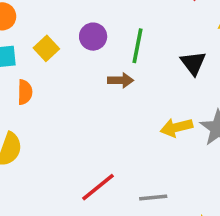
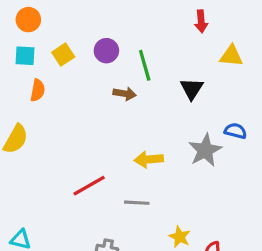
green line: (138, 46) -> (145, 65), turned -36
yellow arrow: (176, 127) -> (149, 159), moved

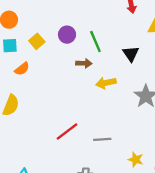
orange semicircle: (38, 90) -> (22, 69), turned 49
yellow arrow: (149, 159) -> (106, 83), moved

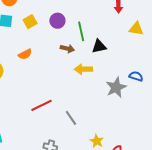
black triangle: (131, 54) -> (99, 46), moved, turned 42
orange semicircle: (22, 69) -> (25, 54), moved
gray line: (102, 139) -> (71, 118), turned 49

